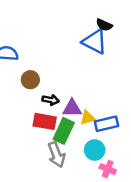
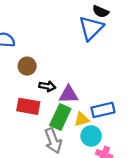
blue triangle: (95, 42) -> (91, 28), turned 48
yellow triangle: (87, 118) -> (82, 119), moved
red rectangle: (45, 121) -> (28, 106), moved

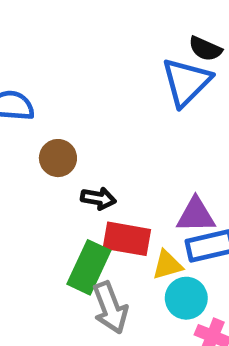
purple triangle: (69, 94) -> (196, 215), moved
red rectangle: (28, 106) -> (127, 239), moved
green rectangle: (60, 117) -> (89, 267), moved

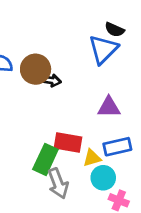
brown circle: (58, 158) -> (36, 69), moved, size x1.4
black arrow: (98, 198) -> (51, 80), moved
purple triangle: (196, 215) -> (109, 107), moved

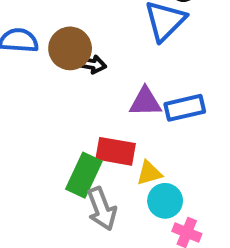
purple triangle: (109, 107) -> (145, 102), moved
blue rectangle: (117, 147) -> (185, 108), moved

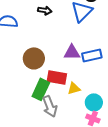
brown circle: (70, 48) -> (34, 58), moved
black arrow: (92, 64) -> (45, 10), moved
cyan circle: (165, 201) -> (94, 102), moved

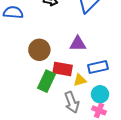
blue rectangle: (92, 55) -> (98, 67), moved
gray arrow: (50, 106) -> (72, 102), moved

